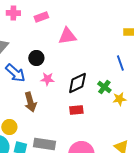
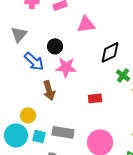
pink star: (47, 79) -> (66, 67), size x1.5
black diamond: (77, 83) -> (110, 52), moved

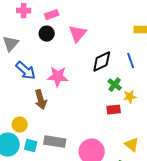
pink triangle: (86, 24) -> (78, 34), turned -42
black circle: (55, 46) -> (47, 34), moved
red rectangle: (95, 98) -> (114, 110), moved

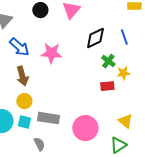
brown arrow: (41, 100) -> (22, 76), moved
yellow circle: (20, 125) -> (24, 101), moved

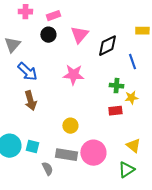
black diamond: (95, 38) -> (107, 46), moved
pink star: (51, 53) -> (73, 75), moved
green cross: (108, 61) -> (116, 86), turned -32
yellow circle: (24, 101) -> (70, 126), moved
gray rectangle: (48, 118) -> (66, 155), moved

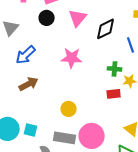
blue arrow: (27, 72) -> (26, 55), turned 95
brown arrow: (30, 101) -> (29, 84), turned -102

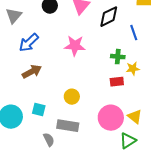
cyan square: (31, 130) -> (39, 110), moved
pink circle: (92, 136) -> (111, 118), moved

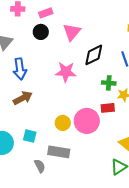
black diamond: (109, 17) -> (94, 55), moved
blue arrow: (29, 43) -> (20, 69), turned -55
pink circle: (111, 118) -> (87, 121), moved

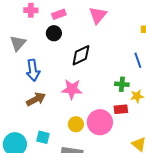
pink triangle: (72, 32) -> (98, 15), moved
black diamond: (94, 55) -> (81, 55), moved
pink star: (66, 72) -> (72, 89), moved

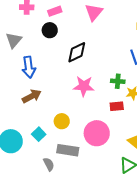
pink star: (72, 89) -> (84, 86), moved
pink circle: (100, 122) -> (97, 133), moved
yellow circle: (76, 124) -> (62, 121), moved
cyan square: (43, 137) -> (39, 134), turned 32

